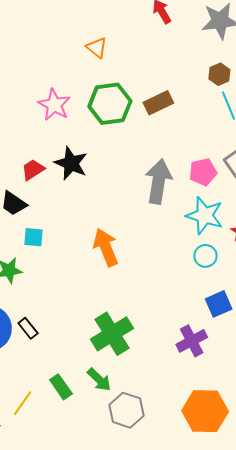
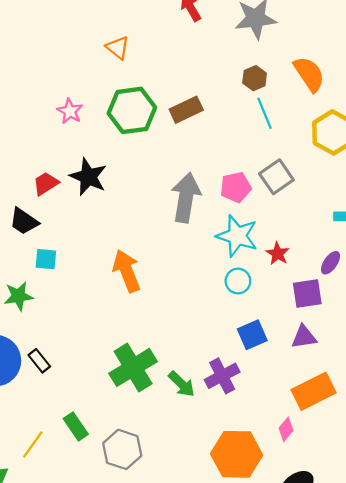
pink star: (54, 105) -> (70, 111), size x0.7
green arrow: (99, 380) -> (182, 384), moved
gray hexagon: (127, 410) -> (122, 449), moved

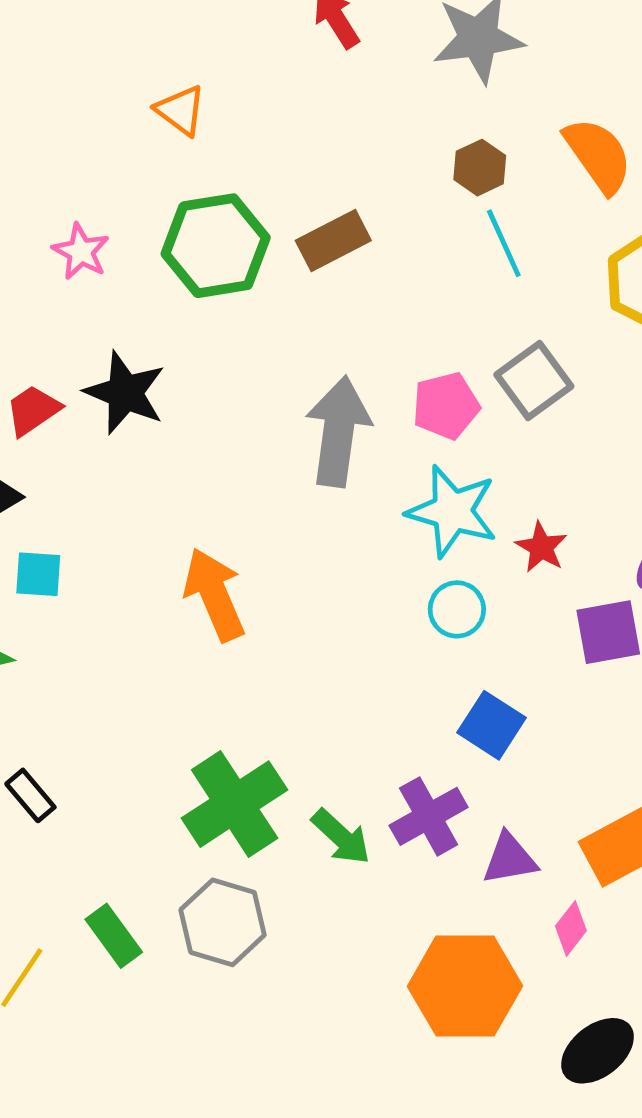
blue square: (252, 335) -> (491, 725), turned -32
purple triangle: (304, 337) -> (510, 859), moved
gray hexagon: (122, 449) -> (223, 922), moved

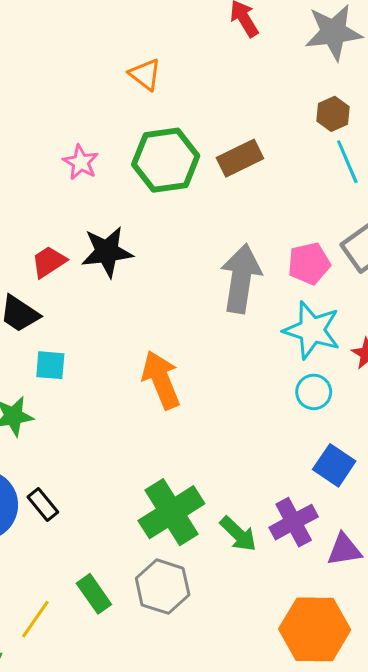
black star: (125, 393) -> (107, 252), turned -30

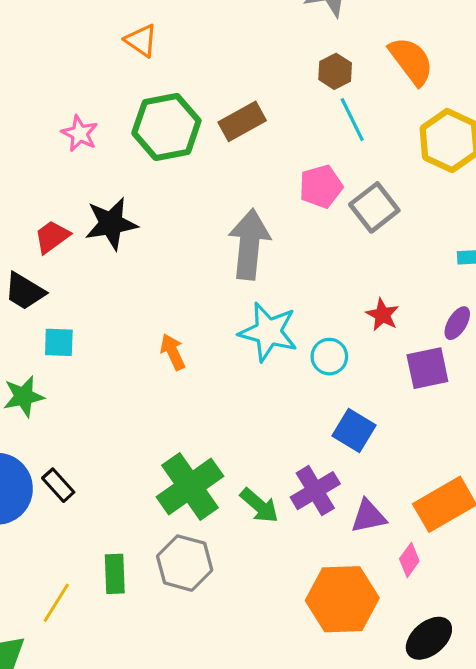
pink pentagon: (309, 263) -> (321, 186), moved
cyan star: (312, 330) -> (268, 332), moved
orange arrow: (161, 380) -> (173, 352), size x0.6
green rectangle: (94, 594) -> (115, 574), turned 36

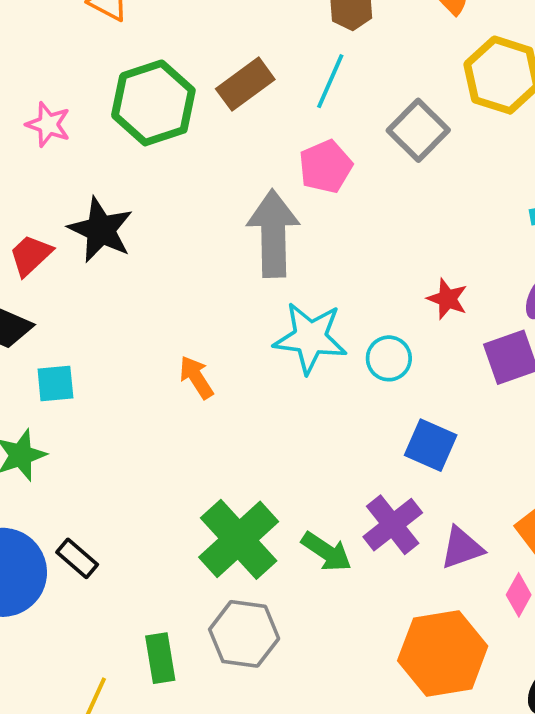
cyan line: (352, 120) -> (330, 81), moved, turned 57
pink pentagon: (321, 186) -> (326, 167), moved
gray square: (374, 207) -> (418, 130), moved
black star: (111, 224) -> (101, 230), turned -30

